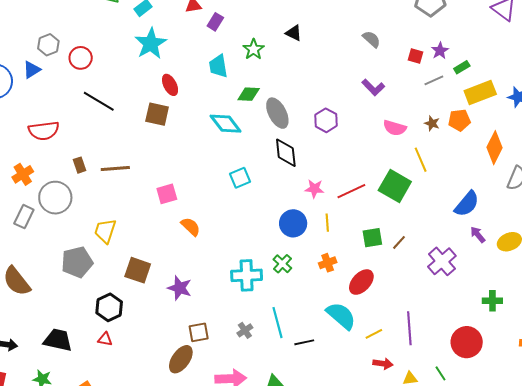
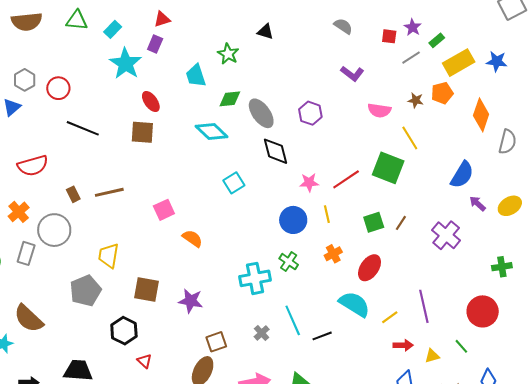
purple rectangle: (215, 22) -> (155, 44), moved
red triangle: (105, 339) -> (145, 361), moved, turned 42

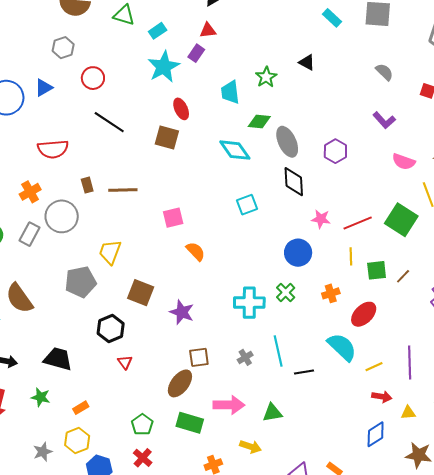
gray hexagon: (25, 80) -> (63, 48), moved
yellow line: (327, 214) -> (351, 256), moved

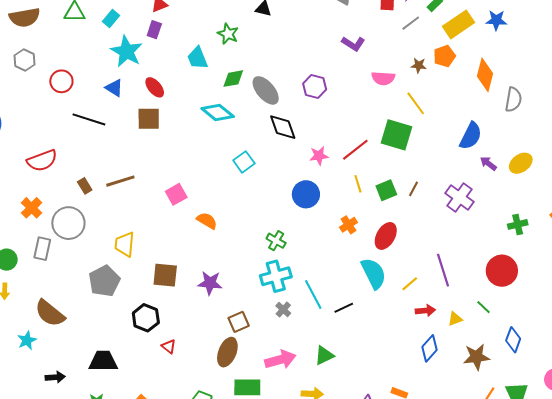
blue triangle: (44, 88) -> (114, 88), moved, turned -42
green cross: (286, 292) -> (276, 241), moved
cyan cross: (249, 303) -> (276, 276), moved
cyan semicircle: (342, 347) -> (374, 273), turned 36

